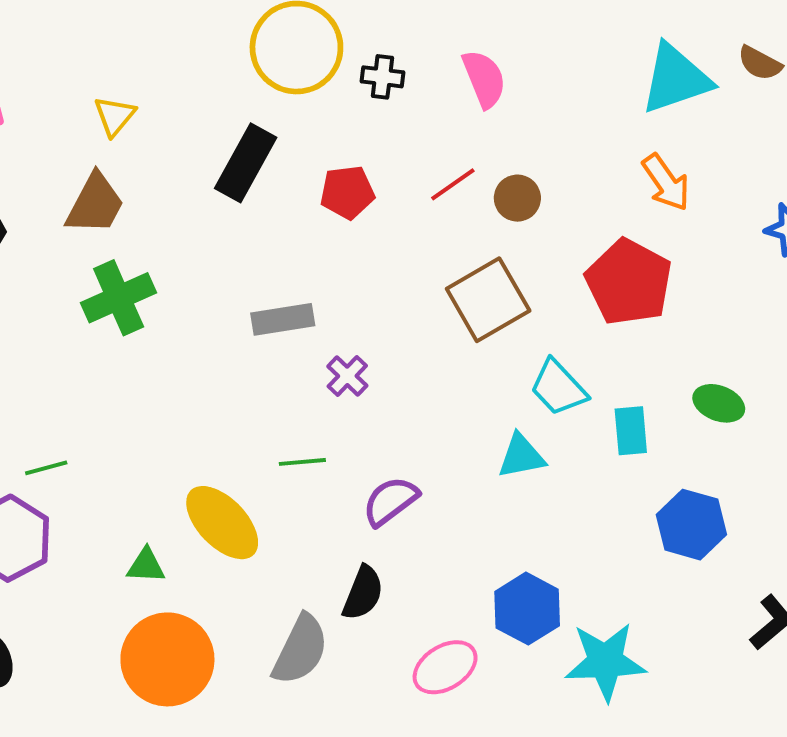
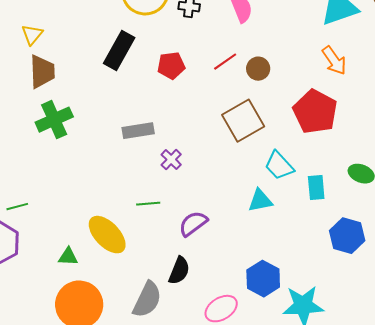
yellow triangle: (115, 116) -> (32, 35), moved
brown trapezoid: (95, 204) -> (42, 72), turned -30

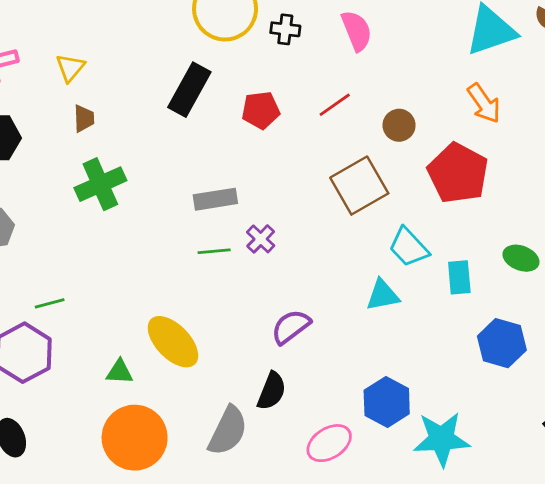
brown circle: (258, 69) -> (399, 125), moved
brown trapezoid: (42, 72) -> (84, 118), size x0.6
green line: (148, 204) -> (214, 251), moved

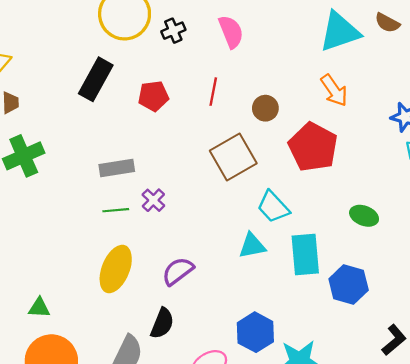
black cross: (285, 29) -> (173, 31), turned -30
red line: (335, 105) -> (213, 92), turned -44
cyan rectangle: (459, 277) -> (305, 255), moved, size x1.5
yellow ellipse: (173, 342) -> (116, 269), moved, turned 66

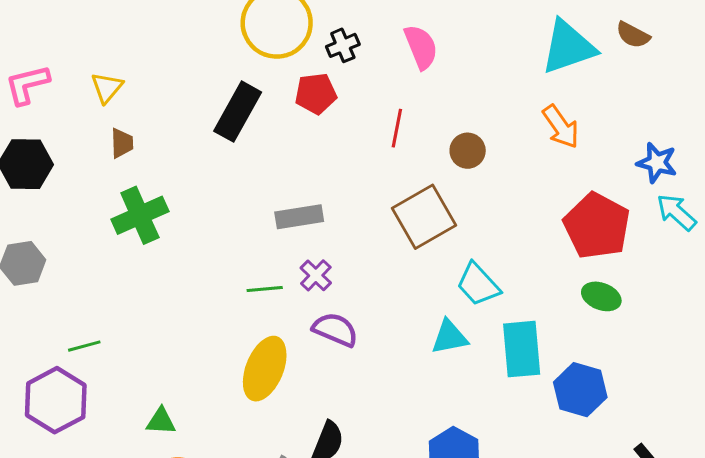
red pentagon: (153, 96) -> (316, 94), moved
red pentagon: (313, 147) -> (597, 226), moved
gray rectangle: (117, 168) -> (299, 217), moved
purple semicircle: (178, 271) -> (335, 330), moved, turned 60

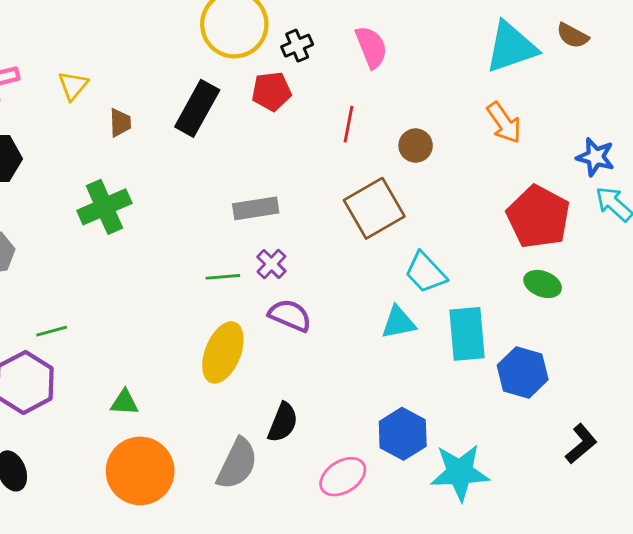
brown trapezoid: (122, 143) -> (120, 123), moved

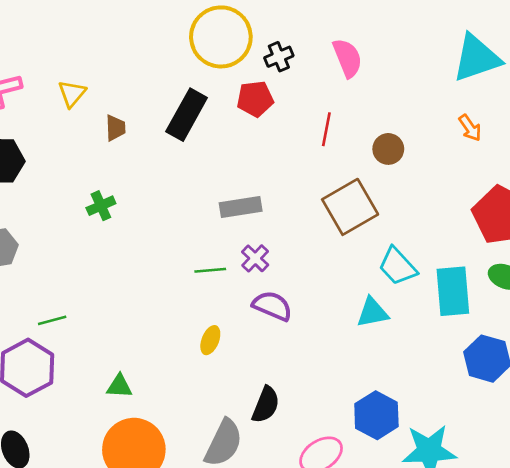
orange arrow: (504, 123) -> (470, 128), size x0.7
green cross: (104, 207) -> (101, 206), size x0.6
cyan rectangle: (467, 334) -> (453, 291), moved
yellow ellipse: (223, 352) -> (210, 340), size x0.5

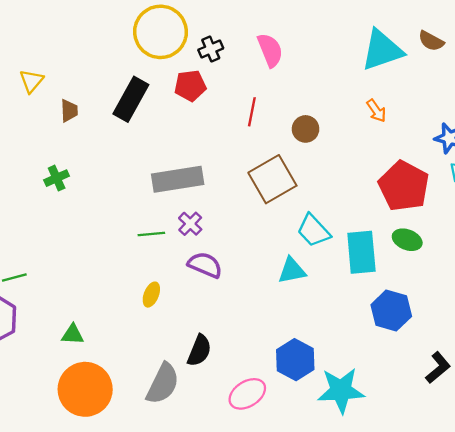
gray rectangle: (241, 207) -> (178, 179), size x1.4

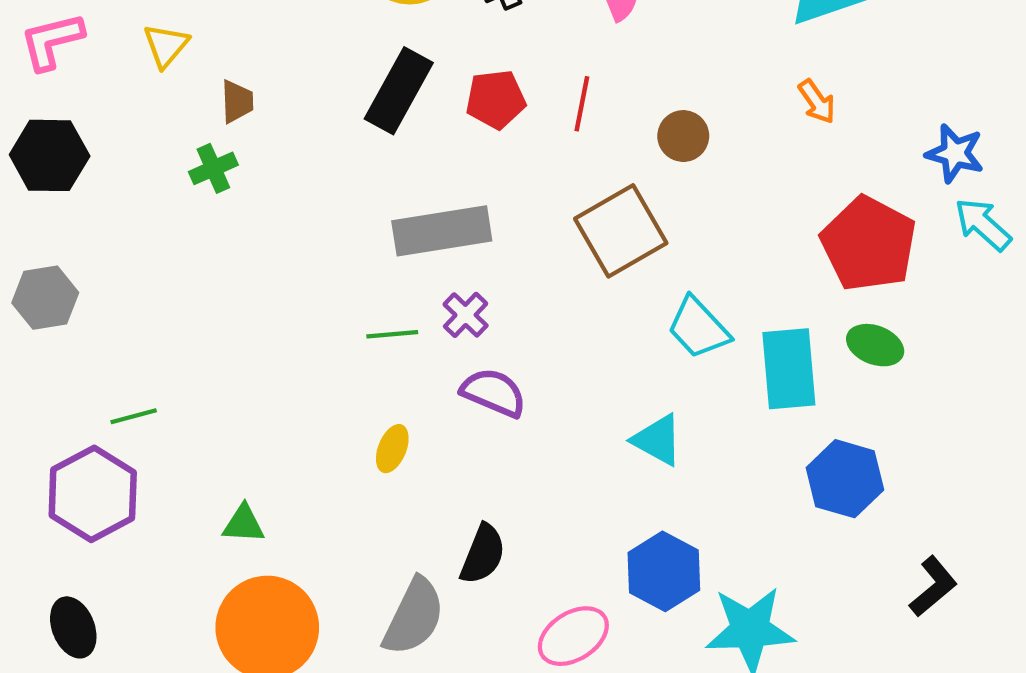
red pentagon: (190, 86) -> (496, 99), moved
black rectangle: (131, 99) -> (399, 91), moved
green cross: (57, 178) -> (213, 168), moved
cyan triangle: (292, 271) -> (657, 440), moved, turned 40

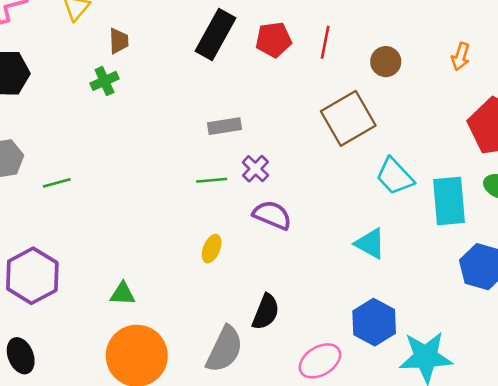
orange arrow: (817, 102) -> (461, 56), moved, turned 52
gray rectangle: (442, 231) -> (224, 126), moved, size x0.6
green line: (134, 416) -> (57, 183), moved

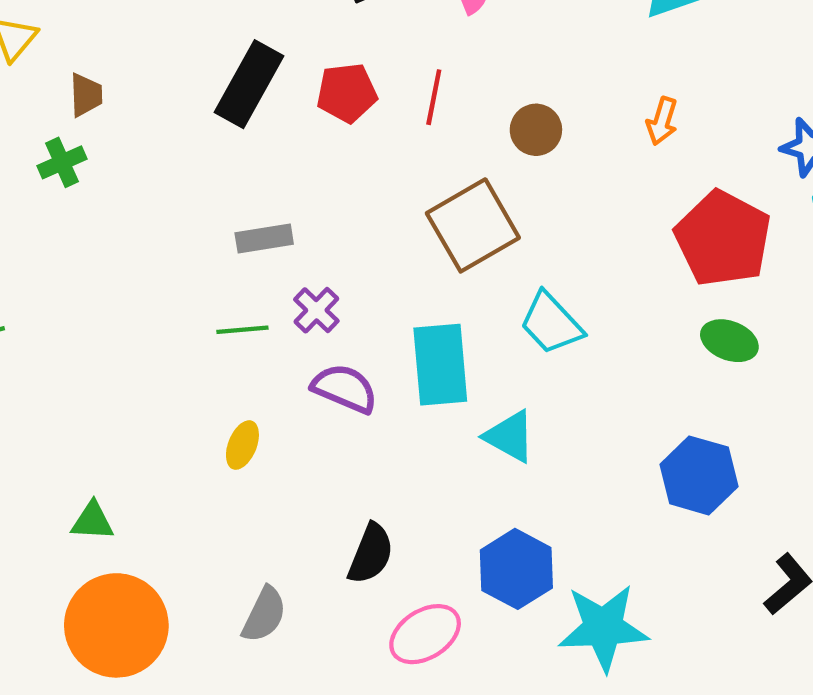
cyan rectangle: (449, 201) -> (440, 365), moved
black semicircle: (266, 312) -> (371, 554), moved
gray semicircle: (224, 349) -> (264, 615), size x0.7

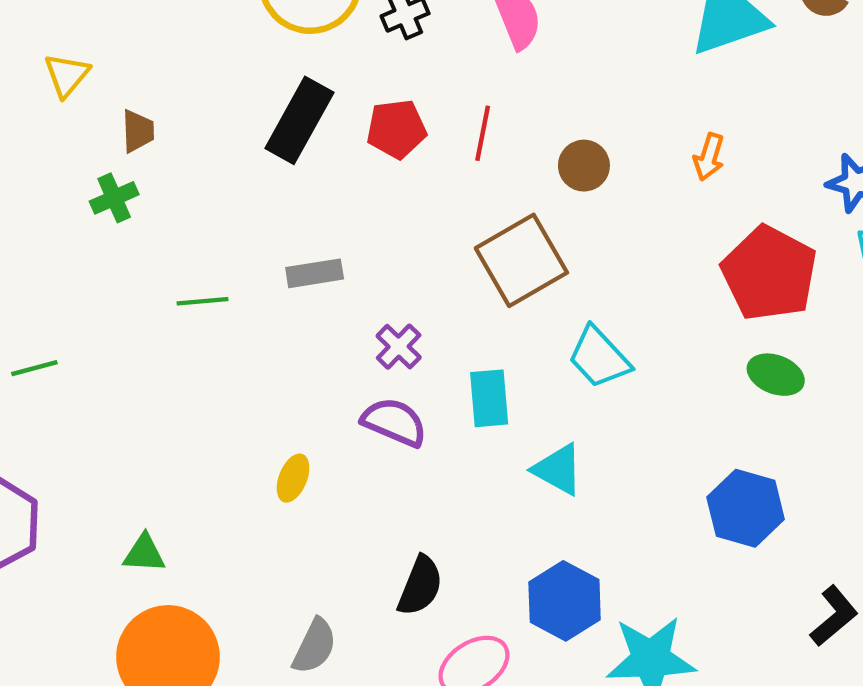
purple cross: (316, 310) -> (399, 347), moved
green line: (242, 330) -> (202, 301), moved
cyan rectangle: (440, 365) -> (489, 398), size x0.7

